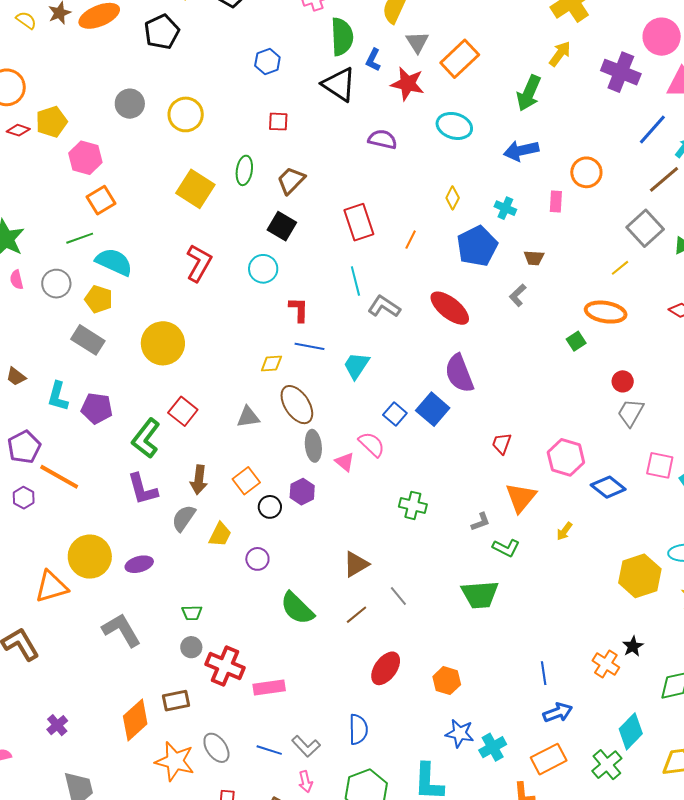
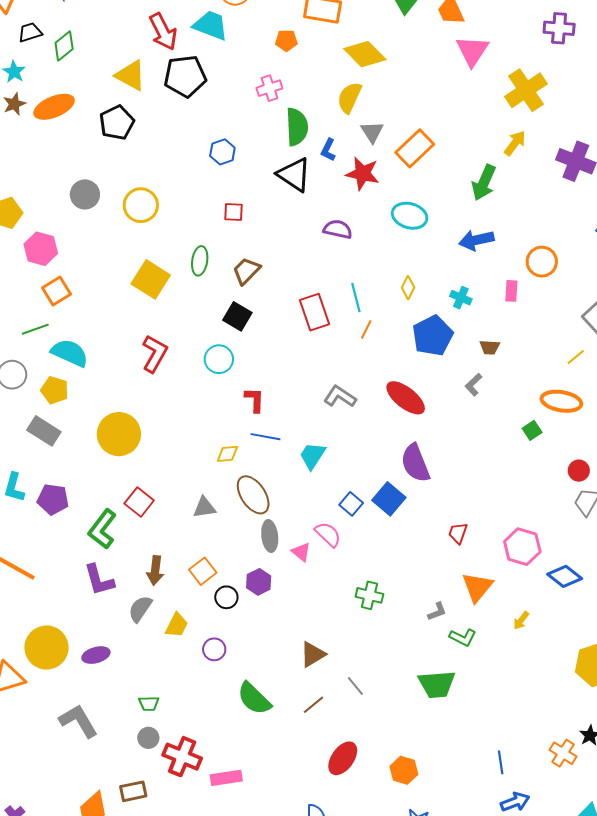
cyan line: (355, 281) -> (356, 298), moved

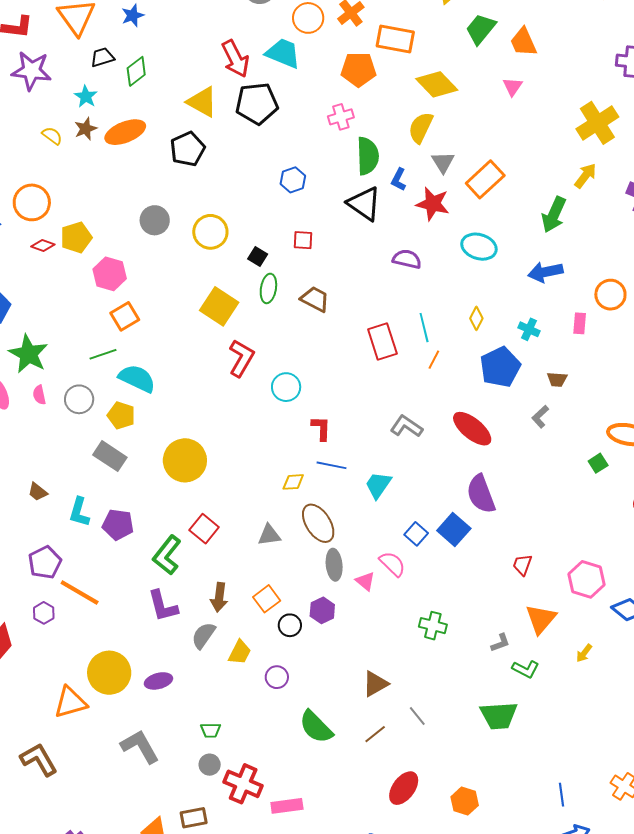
orange pentagon: (286, 40) -> (358, 69), size x1.6
pink triangle: (472, 51) -> (513, 87), moved, size x0.6
brown trapezoid: (246, 271) -> (315, 299), turned 72
black square: (237, 316) -> (258, 257), moved, size x0.7
red L-shape: (155, 354) -> (241, 358), moved

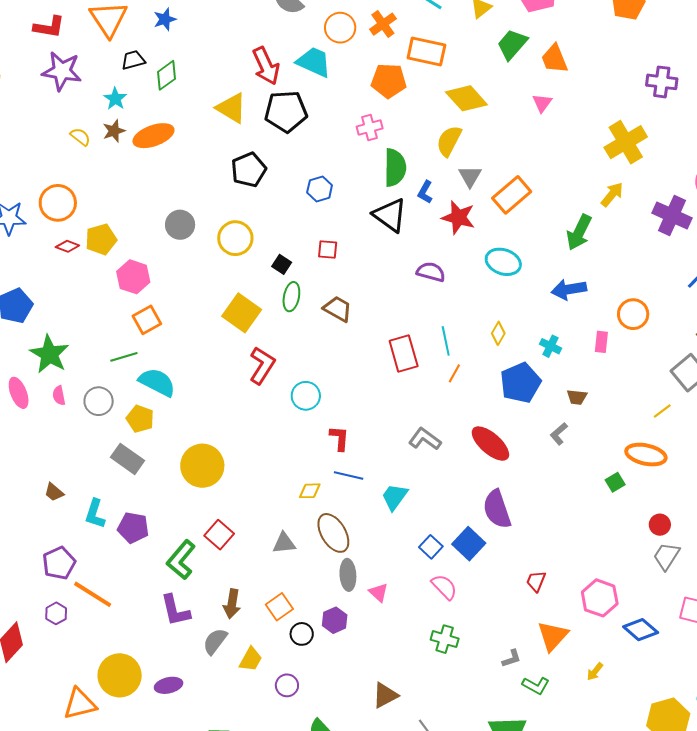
black pentagon: (188, 149) -> (249, 170), moved
pink semicircle: (392, 564) -> (444, 587), moved

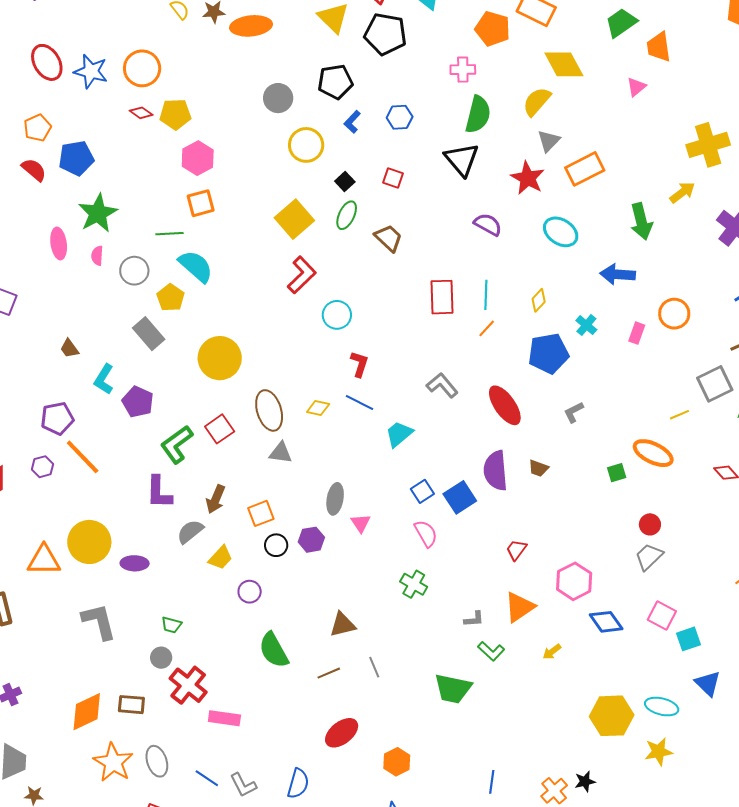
blue L-shape: (425, 192) -> (352, 122), moved
gray circle: (180, 225) -> (278, 98), moved
green arrow: (579, 232) -> (641, 221), turned -54
brown trapezoid: (577, 397) -> (538, 468), moved
brown ellipse: (333, 533) -> (269, 410), moved

